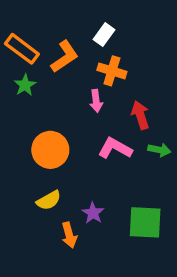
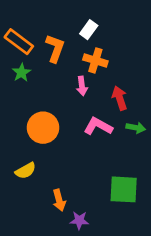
orange L-shape: (65, 57) -> (55, 48), turned -36
yellow semicircle: (49, 200) -> (26, 171), moved
purple star: (93, 213) -> (79, 220), moved, turned -30

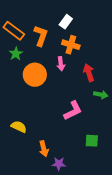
pink L-shape: (98, 126) -> (73, 111), moved, turned 125
orange circle: (43, 128) -> (35, 75), moved
yellow semicircle: (26, 171) -> (19, 127), turned -126
green square: (124, 189) -> (92, 141), size x0.6

